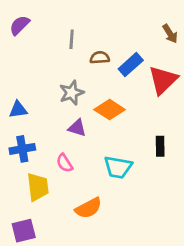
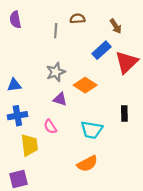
purple semicircle: (20, 25) -> (15, 20), turned -56
brown arrow: (170, 34) -> (116, 26), moved
brown semicircle: (100, 58) -> (77, 19), moved
orange semicircle: (88, 208) -> (87, 164), moved

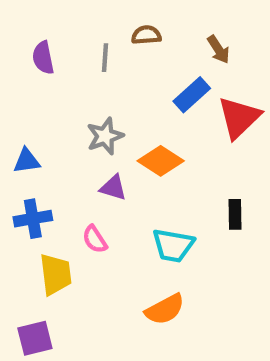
purple semicircle: (15, 20) -> (43, 58), moved

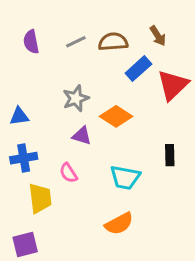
brown semicircle: (146, 35) -> (113, 42), moved, size x1.4
gray line: (105, 58) -> (76, 42), turned 60

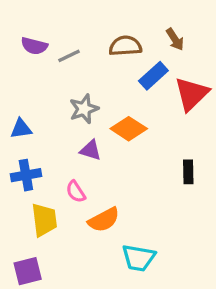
purple semicircle: (31, 42) -> (34, 46), turned -65
gray line: (76, 42) -> (69, 56), moved
cyan trapezoid: (125, 177) -> (139, 258), moved
orange semicircle: (119, 224) -> (104, 220), moved

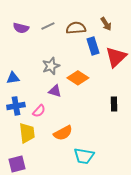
gray line: (69, 56) -> (48, 26), moved
blue rectangle: (153, 76) -> (93, 46), turned -66
pink semicircle: (76, 192) -> (39, 111), moved, turned -104

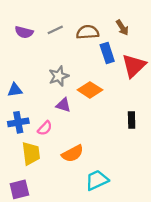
cyan trapezoid: (84, 156) -> (97, 180), turned 145

